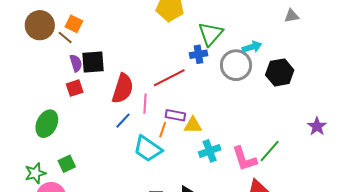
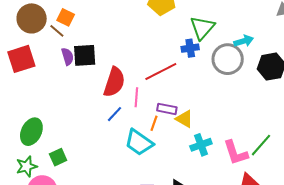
red square: (75, 88) -> (21, 59), moved, size x1.6
green ellipse: (47, 124) -> (31, 132), moved
yellow triangle: (193, 125) -> (184, 119), turned 30

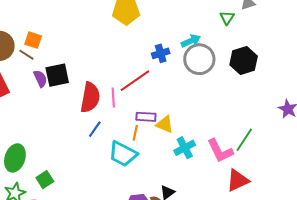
green triangle: (202, 28) -> (227, 18), moved, size x0.6
cyan arrow: (244, 41) -> (191, 41), moved
pink line: (136, 97) -> (113, 98), moved

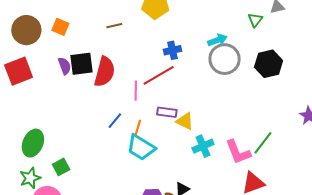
blue cross: (161, 53) -> (172, 50), moved
brown line: (26, 55) -> (114, 26), moved, turned -49
red semicircle: (90, 97) -> (105, 72), moved
orange line: (135, 133) -> (138, 128), moved

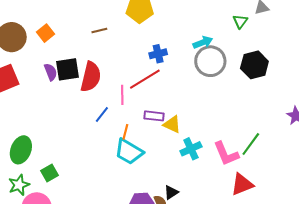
orange square: (60, 27) -> (45, 33), turned 30
blue line: (115, 121) -> (102, 114), moved

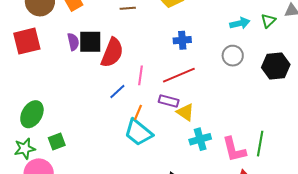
cyan arrow: (203, 42) -> (240, 23), moved
gray circle: (210, 61) -> (233, 56), size x0.7
red line: (145, 79) -> (179, 75), moved
green line: (251, 144) -> (260, 144), turned -35

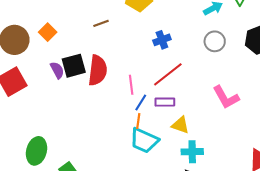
blue line: (117, 92) -> (141, 103), moved
yellow triangle: (185, 112) -> (180, 125), moved
cyan cross: (200, 139) -> (192, 152), moved, turned 30
pink L-shape: (234, 149) -> (226, 97), moved

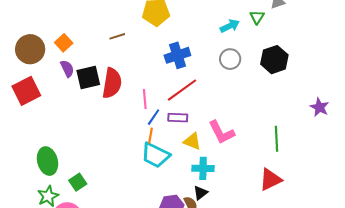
blue cross: (162, 40) -> (177, 55), size x1.4
purple semicircle: (57, 70) -> (67, 69), moved
pink L-shape: (226, 97) -> (221, 132), moved
green ellipse: (36, 151) -> (47, 161), turned -32

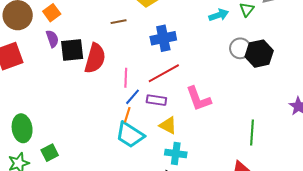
brown line: (117, 36) -> (119, 22), moved
gray circle: (230, 59) -> (240, 48), moved
pink L-shape: (221, 132) -> (198, 99), moved

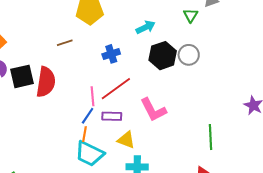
cyan arrow: (219, 15) -> (146, 27), moved
blue cross: (163, 38) -> (111, 54), size x0.7
black hexagon: (259, 54) -> (163, 56), moved
pink line: (126, 78) -> (93, 96), moved

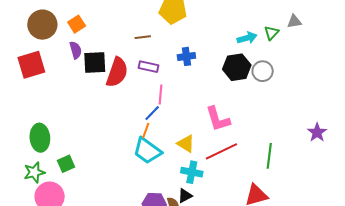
cyan arrow: (146, 27) -> (247, 38), moved
red line: (116, 89) -> (221, 151), moved
purple rectangle: (112, 116) -> (149, 67), moved

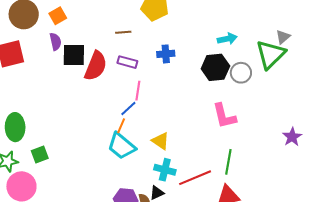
gray triangle: (294, 21) -> (283, 37), moved, turned -35
green triangle: (271, 33) -> (271, 54), moved, size x2.0
pink L-shape: (218, 119) -> (224, 116), moved
red line: (221, 151) -> (195, 178), moved
green line: (269, 156) -> (228, 162), moved

